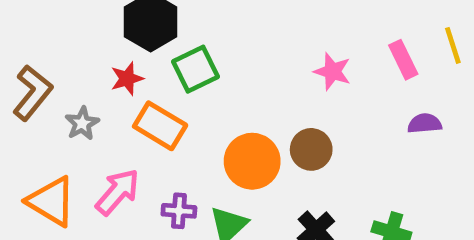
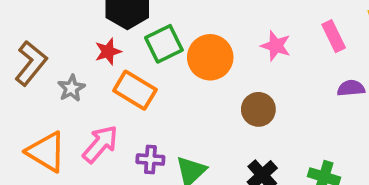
orange circle: (252, 161) -> (210, 57), moved

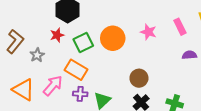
green square: (164, 44) -> (83, 42), moved
orange rectangle: (135, 90) -> (76, 70), moved
brown circle: (258, 109) -> (139, 78), moved

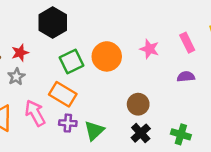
red star: (57, 35) -> (20, 53), moved
purple semicircle: (189, 55) -> (186, 77), moved
pink arrow: (53, 86) -> (35, 113), turned -70

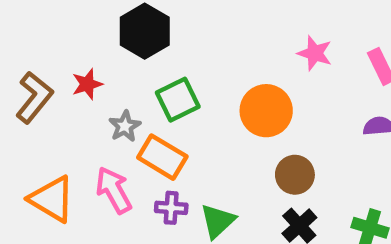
pink star: (149, 49) -> (315, 53), moved
orange circle: (107, 56) -> (266, 111), moved
gray star: (16, 77) -> (125, 126), moved

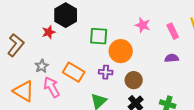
red star: (87, 84) -> (49, 32), moved
green square: (178, 100) -> (99, 36), moved, turned 30
gray star: (125, 126) -> (42, 66), moved
purple cross: (171, 208) -> (106, 72), moved

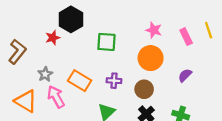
orange circle: (121, 51) -> (151, 58), moved
purple semicircle: (172, 58) -> (185, 75), moved, turned -40

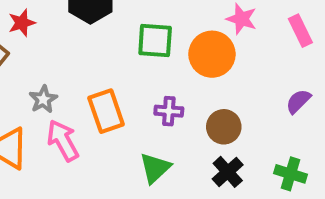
red star: (53, 38) -> (22, 23), moved
orange circle: (151, 58) -> (212, 54), moved
orange rectangle: (80, 81) -> (106, 111), turned 40

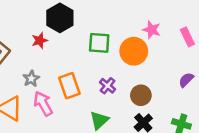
red star: (22, 23) -> (40, 40), moved
purple cross: (169, 111) -> (108, 86), turned 35

